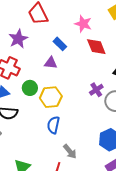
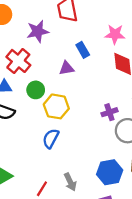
pink star: (83, 24) -> (115, 34), turned -30
purple triangle: (51, 63) -> (67, 68), turned -32
gray arrow: (70, 152) -> (70, 182), moved

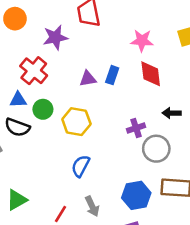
blue rectangle: (83, 50) -> (112, 75), moved, turned 49
green circle: (36, 90) -> (43, 109), moved
blue semicircle: (51, 138) -> (81, 166), moved

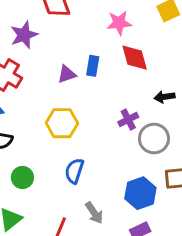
green circle: (43, 109) -> (22, 177), moved

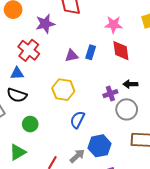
black arrow: (164, 97) -> (130, 84), moved
blue semicircle: (74, 171) -> (77, 120), moved
blue hexagon: (140, 193) -> (99, 146), moved
gray arrow: (94, 213) -> (77, 156), turned -105

